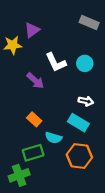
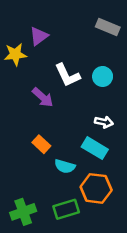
green rectangle: (33, 153) -> (66, 209), moved

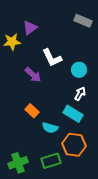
cyan circle: (103, 76) -> (79, 70), moved
white arrow: (104, 122) -> (80, 94), turned -72

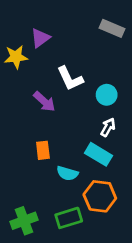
orange rectangle: (32, 111) -> (43, 150), turned 40

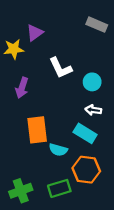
purple arrow: (44, 102) -> (22, 88), moved, turned 66
white arrow: (108, 127) -> (93, 110), turned -112
orange rectangle: (43, 150) -> (37, 130), size x1.6

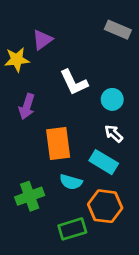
white arrow: (93, 110) -> (114, 134), turned 35
orange rectangle: (37, 130) -> (58, 144), moved
green cross: (21, 191) -> (30, 196), moved

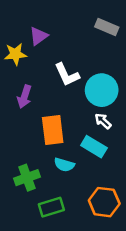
cyan circle: (112, 99) -> (102, 90), size x1.6
orange hexagon: (105, 206) -> (104, 202), moved
green rectangle: (72, 229) -> (51, 207), moved

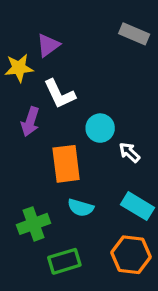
white L-shape: (67, 75) -> (60, 94), moved
cyan circle: (102, 90) -> (100, 128), moved, size x0.7
cyan rectangle: (94, 147) -> (137, 206), moved

